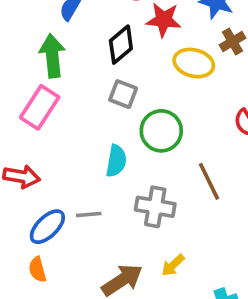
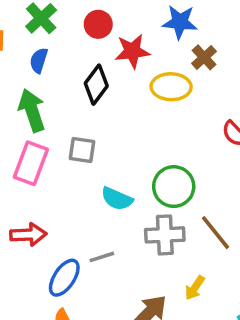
gray square: (123, 94) -> (82, 150), moved
green circle: (161, 131) -> (174, 187), moved
cyan semicircle: (116, 161) -> (117, 199), turned 116
brown line: (209, 181) -> (216, 233), moved

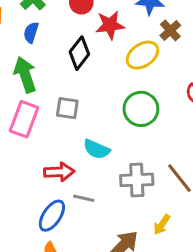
yellow ellipse: (171, 87) -> (142, 55), turned -36
green circle: (174, 187) -> (141, 109), moved
red arrow: (28, 235) -> (59, 172), moved
gray line: (102, 257) -> (84, 198), turned 30

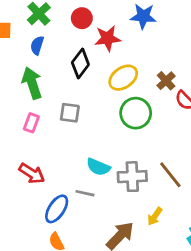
brown cross: (170, 30) -> (166, 81), moved
yellow ellipse: (142, 55) -> (123, 78), moved
pink rectangle: (24, 119) -> (31, 123), size x0.6
cyan semicircle: (96, 149) -> (98, 167), moved
red arrow: (59, 172) -> (32, 173), moved, turned 35

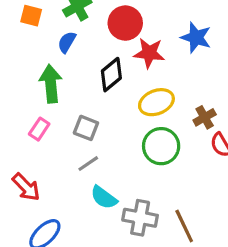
red circle: (82, 18) -> (125, 23), size x1.4
gray line: (85, 193) -> (88, 164), moved, turned -60

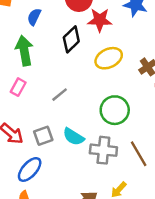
gray square: (86, 128) -> (43, 136), moved, turned -36
green circle: (161, 146) -> (115, 110), moved
gray line: (88, 164) -> (60, 95), moved

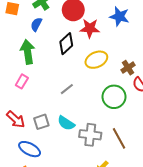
gray line: (60, 95) -> (67, 89), moved
green circle: (115, 110) -> (114, 97), moved
blue ellipse: (30, 169) -> (30, 149), turned 75

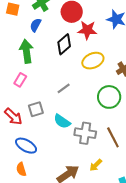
gray square: (41, 122) -> (36, 109), moved

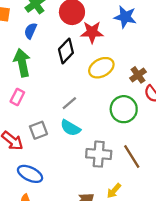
cyan semicircle: (62, 121) -> (70, 128), moved

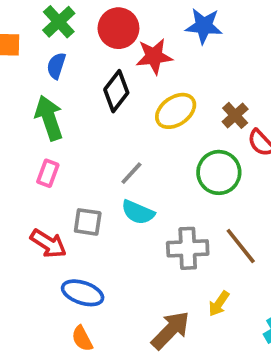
gray square: (38, 130) -> (88, 222), turned 36

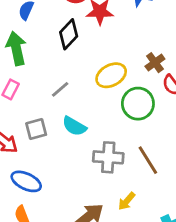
yellow ellipse: (176, 111) -> (111, 75), moved
gray line: (131, 173) -> (60, 89), moved
gray square: (88, 222) -> (36, 129), turned -30

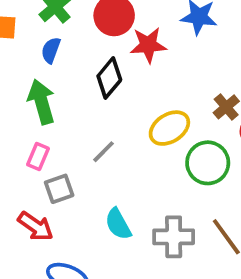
cyan semicircle: (74, 126) -> (118, 224), moved, turned 35
gray square: (36, 129) -> (59, 189), moved

